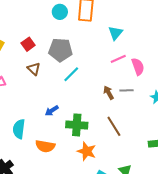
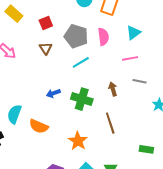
pink semicircle: (138, 67) -> (103, 37), moved
gray line: (126, 90) -> (139, 81), moved
green cross: (77, 125) -> (82, 99), moved
cyan semicircle: (19, 129) -> (14, 114), moved

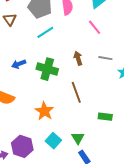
pink line: (130, 58) -> (95, 27), turned 63
gray line: (139, 81) -> (105, 58), moved
green rectangle: (146, 149) -> (105, 117), moved

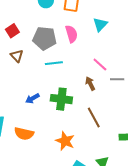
pink line: (95, 27) -> (100, 64), moved
cyan line: (45, 32) -> (54, 63), turned 36

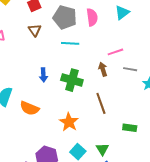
pink line: (100, 64) -> (115, 52), turned -70
blue arrow: (32, 98) -> (43, 75), turned -72

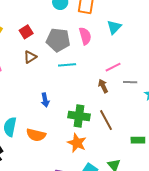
brown triangle: (35, 30) -> (30, 57), turned 40
green cross: (72, 80) -> (79, 116), moved

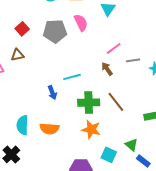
brown triangle: (30, 57) -> (17, 55), moved, turned 32
cyan line: (67, 65) -> (72, 77), moved

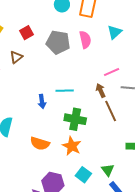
brown triangle: (17, 55) -> (16, 57), turned -40
brown line: (116, 102) -> (111, 111), moved
orange semicircle: (49, 129) -> (40, 143), moved

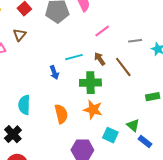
pink line: (112, 72) -> (102, 31), moved
brown arrow: (101, 90) -> (100, 59), moved
orange semicircle: (40, 143) -> (61, 114), turned -108

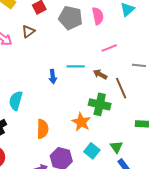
brown arrow: (100, 59) -> (100, 74), turned -40
green cross: (90, 83) -> (100, 104), moved
orange semicircle: (61, 114) -> (43, 129), moved

